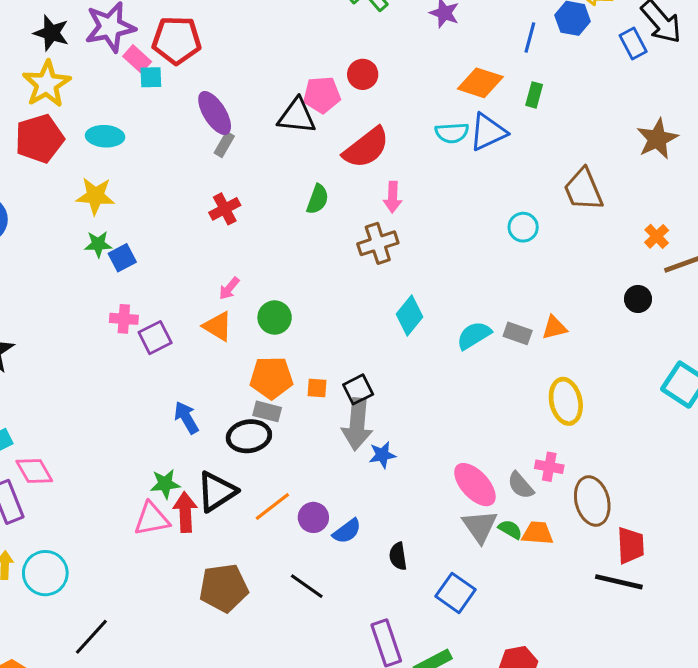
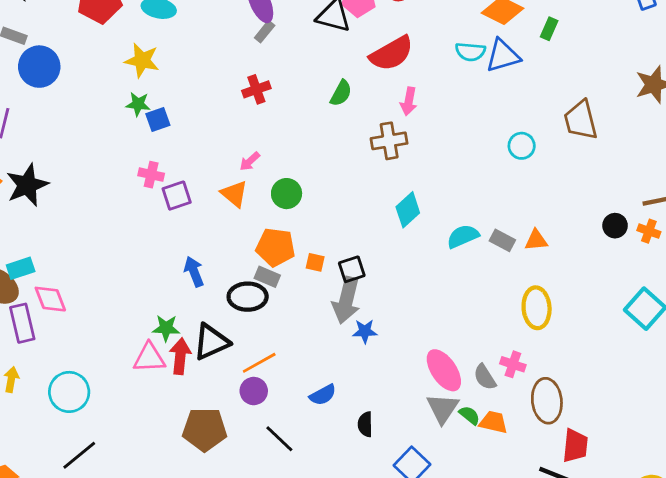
orange cross: (657, 236) -> (649, 231), moved, turned -35
purple circle: (313, 517) -> (254, 391), moved
cyan circle: (45, 573) -> (69, 392), moved

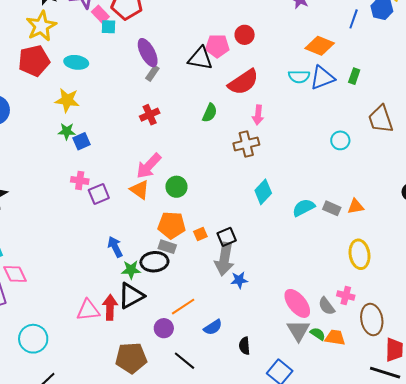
green rectangle: (549, 29) -> (354, 76), moved
pink arrow: (250, 161) -> (149, 166), size x1.8
orange square: (315, 262) -> (200, 234), turned -32
green star: (166, 328) -> (131, 270), moved
orange line: (259, 363) -> (183, 307), moved

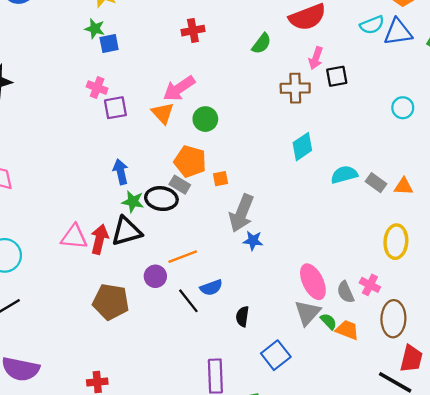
cyan semicircle: (299, 77) -> (372, 25), turned -35
black square: (227, 237) -> (337, 76), moved
black line: (184, 361) -> (188, 301), moved

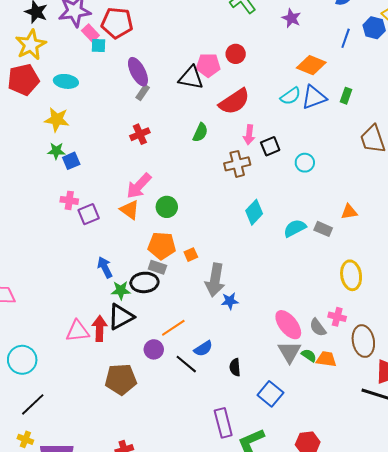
cyan circle: (403, 108) -> (305, 163), moved
orange triangle: (404, 186) -> (349, 212), moved

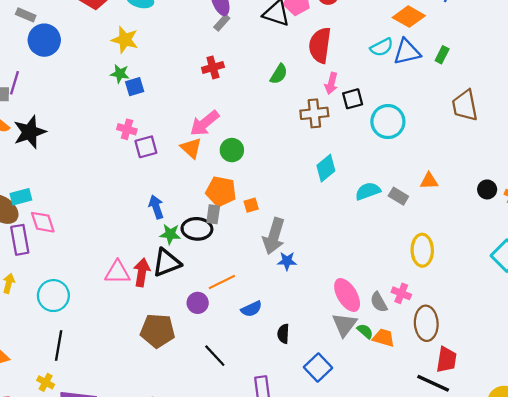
red semicircle: (234, 102) -> (320, 45), turned 124
cyan circle: (305, 163) -> (388, 122), size x1.6
gray rectangle: (157, 267) -> (213, 214), turned 72
black line: (186, 364) -> (215, 356), moved
black line: (33, 404) -> (59, 346), turned -44

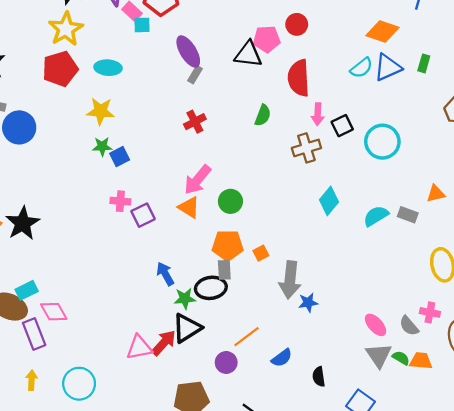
red arrow: (142, 272) -> (164, 343), turned 44
pink ellipse: (347, 295) -> (376, 325), size x0.7

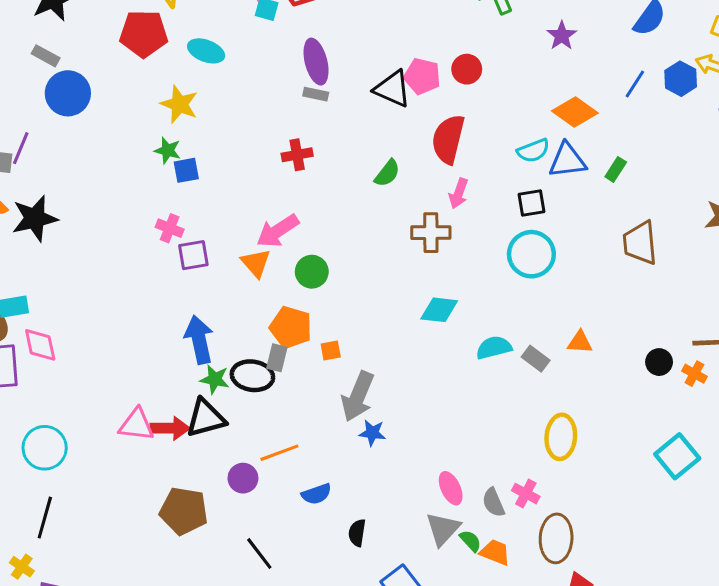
gray rectangle: (195, 75) -> (316, 94), turned 54
black square: (342, 126) -> (531, 203), moved
cyan diamond: (329, 201) -> (439, 310), turned 40
blue arrow: (165, 274) -> (199, 340), size x1.4
red arrow: (164, 343) -> (170, 428), turned 32

